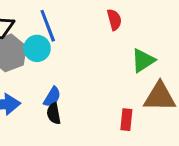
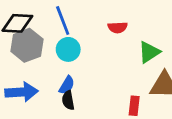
red semicircle: (114, 20) -> (118, 27), moved, turned 102
cyan circle: (37, 48) -> (68, 49), moved

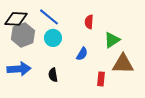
blue line: (63, 21) -> (49, 17), turned -30
red semicircle: (118, 27) -> (89, 22), turned 96
blue semicircle: (67, 85) -> (82, 54), moved

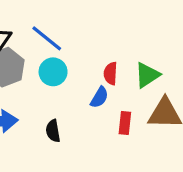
red semicircle: (89, 22) -> (111, 73), moved
red rectangle: (101, 79) -> (125, 123), moved

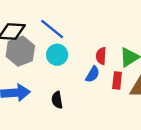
red rectangle: (125, 123) -> (117, 80), moved

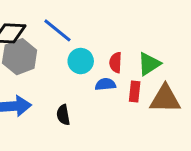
cyan circle: (57, 55) -> (81, 61), moved
blue semicircle: (93, 74) -> (105, 84), turned -126

